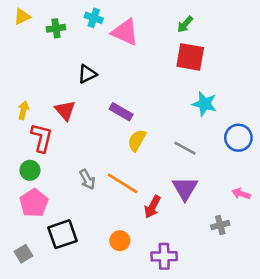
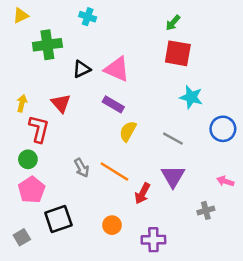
green cross: (56, 28) -> (47, 45), moved, size x1.6
pink triangle: (125, 32) -> (117, 69), moved

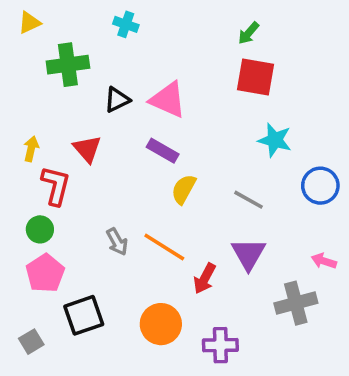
gray cross: (206, 210) -> (296, 303), size x1.6
orange circle: (112, 225) -> (161, 324), size x1.5

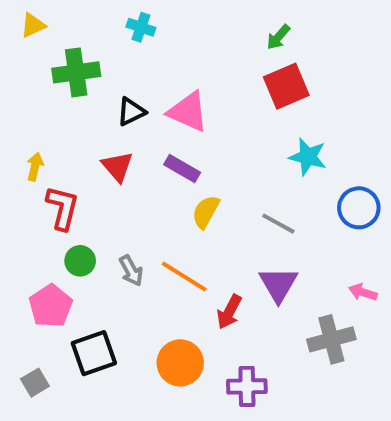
red square: (255, 77) -> (286, 86), turned -33
red triangle: (87, 149) -> (117, 167), moved
green circle: (40, 229) -> (80, 261), moved

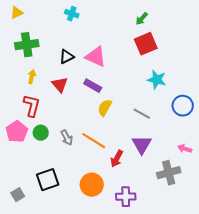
green cross: (76, 72) -> (27, 45), moved
yellow arrow: (35, 167) -> (32, 77), moved
pink pentagon: (51, 306) -> (17, 132), moved

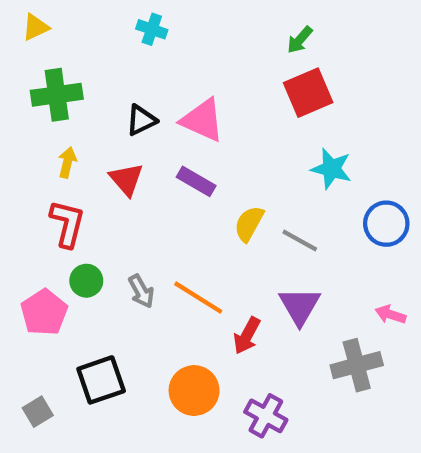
yellow semicircle: (105, 108) -> (249, 224), moved
pink pentagon: (17, 132) -> (44, 312), moved
purple cross: (126, 197) -> (266, 416), turned 30

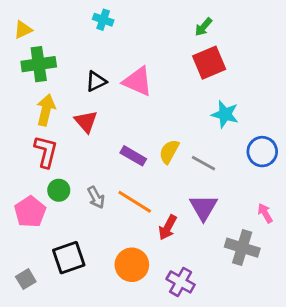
yellow triangle: (36, 27) -> (23, 30), moved
yellow arrow: (67, 162) -> (46, 110), size x1.5
purple rectangle: (196, 181) -> (133, 156), moved
pink arrow: (391, 314) -> (265, 213), turned 42
gray cross: (357, 365) -> (242, 248), turned 32

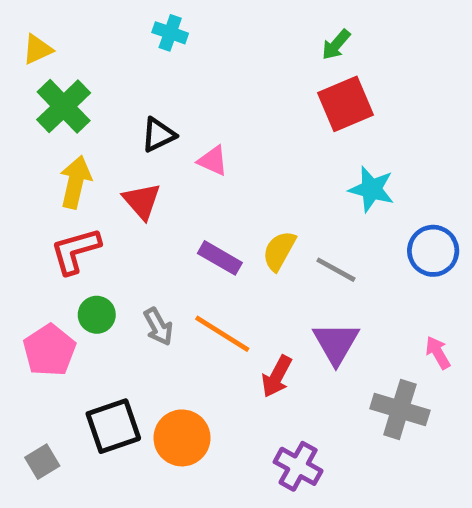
green cross: (39, 64) -> (64, 106), turned -36
pink triangle: (138, 81) -> (213, 161), moved, size x0.6
red L-shape: (46, 152) -> (75, 251), turned -120
orange circle: (132, 265) -> (182, 438), moved

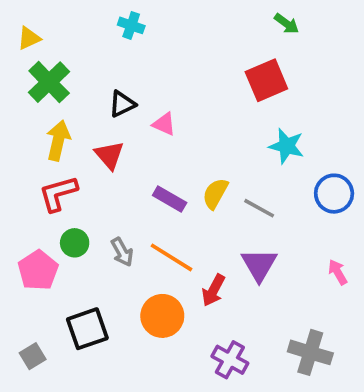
green arrow: (336, 45) -> (287, 24), moved, turned -95
gray cross: (400, 410) -> (310, 352), moved
orange circle: (182, 438) -> (162, 316), moved

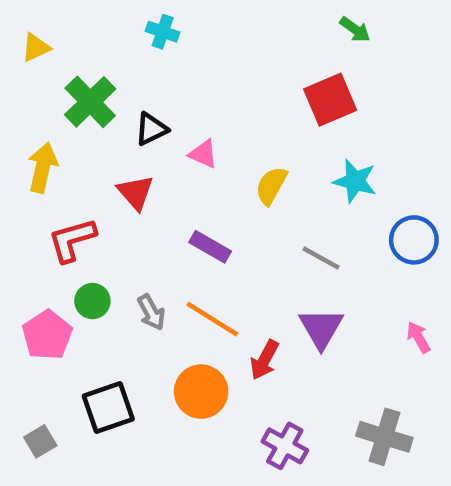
green cross: (49, 82) -> (90, 102), moved
yellow arrow: (58, 141) -> (43, 167), moved
yellow semicircle: (215, 194) -> (271, 186), moved

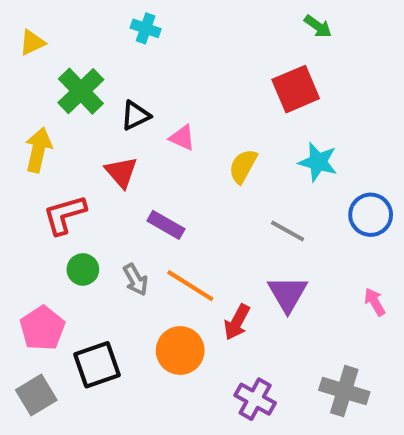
purple rectangle: (210, 247) -> (166, 225), moved
pink pentagon: (47, 335) -> (42, 328), moved
gray square: (40, 441) -> (36, 395), size x1.4

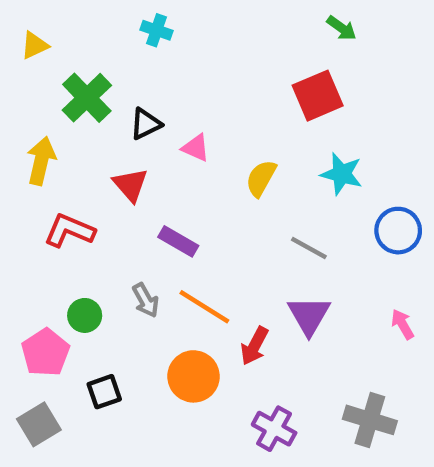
red L-shape: (65, 215) -> (69, 231), turned 39
green circle: (83, 269) -> (85, 315), moved
black square: (97, 365) -> (104, 392), size x0.7

